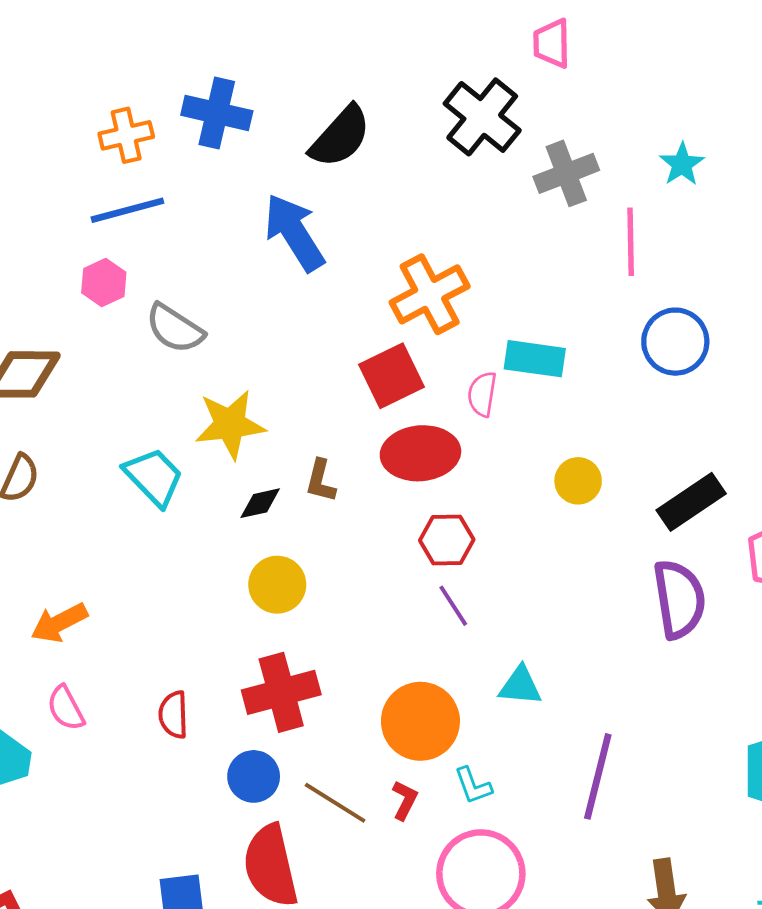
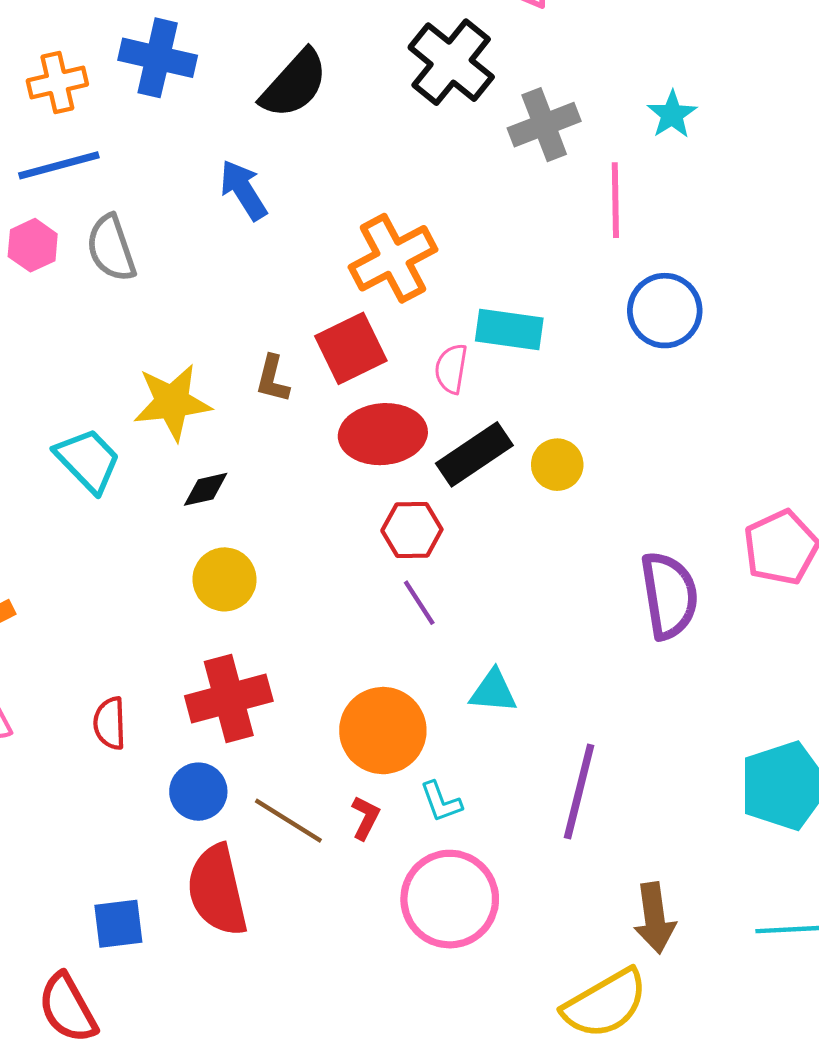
blue arrow: (294, 233) -> (243, 190), size x0.7
gray semicircle: (175, 328) -> (111, 248), moved, turned 38
brown L-shape: (321, 481) -> (272, 379), moved
black rectangle: (691, 502) -> (474, 454), moved

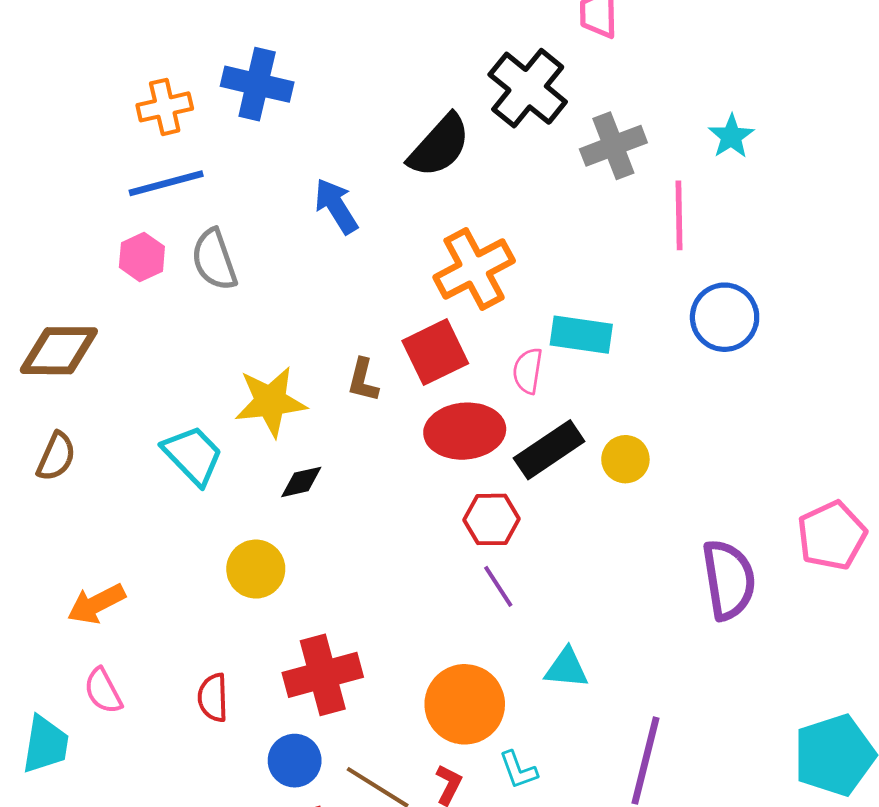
black semicircle: (294, 84) -> (439, 146), moved
yellow circle: (224, 579) -> (256, 569), moved

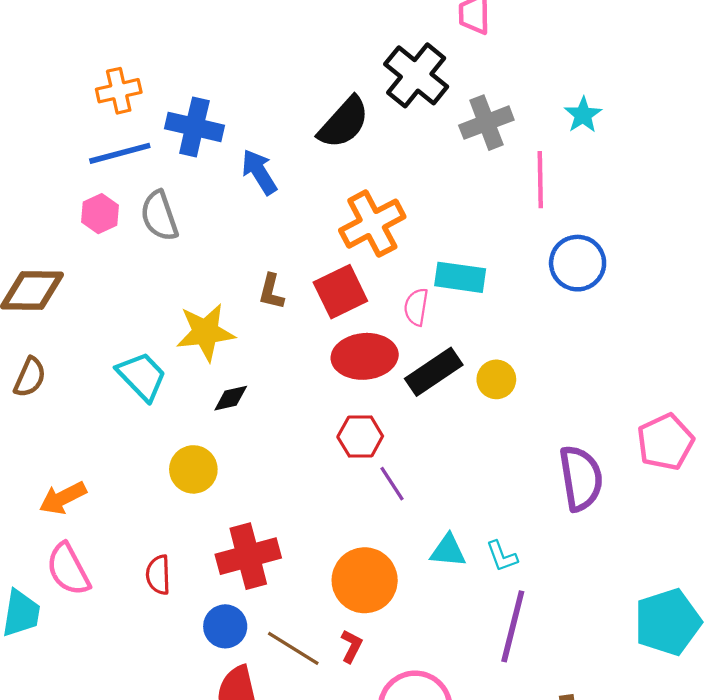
blue cross: (257, 84) -> (194, 127), moved
brown L-shape: (363, 380) -> (271, 292), moved
red hexagon: (492, 519) -> (360, 436), moved
pink semicircle: (103, 691) -> (68, 569), size x1.4
cyan L-shape: (518, 770) -> (502, 556), moved

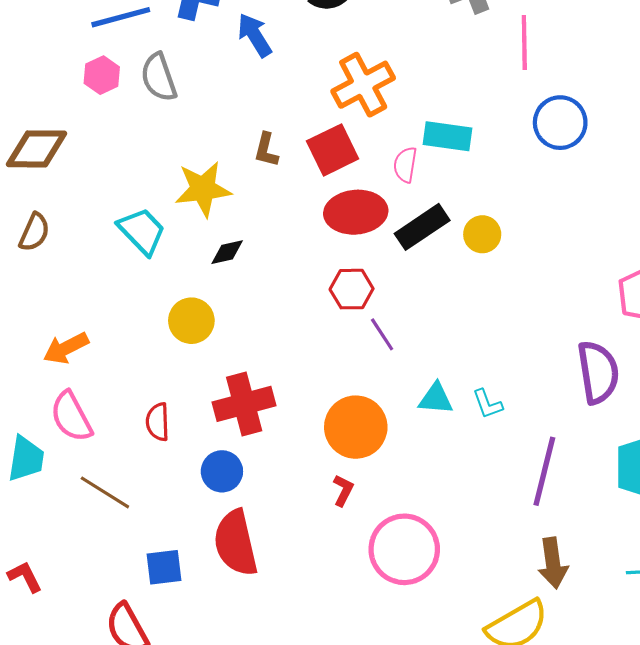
purple semicircle: (581, 478) -> (598, 372), moved
purple line: (513, 626) -> (544, 471), moved
brown line: (293, 648) -> (105, 492), moved

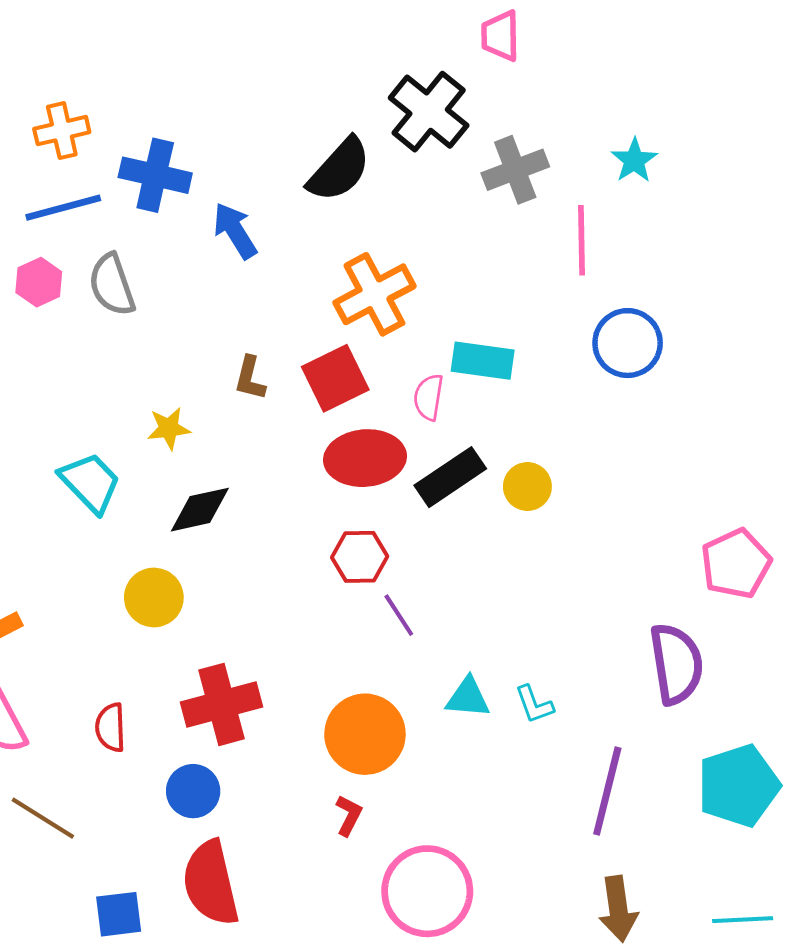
yellow star: (203, 189) -> (169, 428), size x0.6
black diamond: (227, 252) -> (200, 510), size x1.4

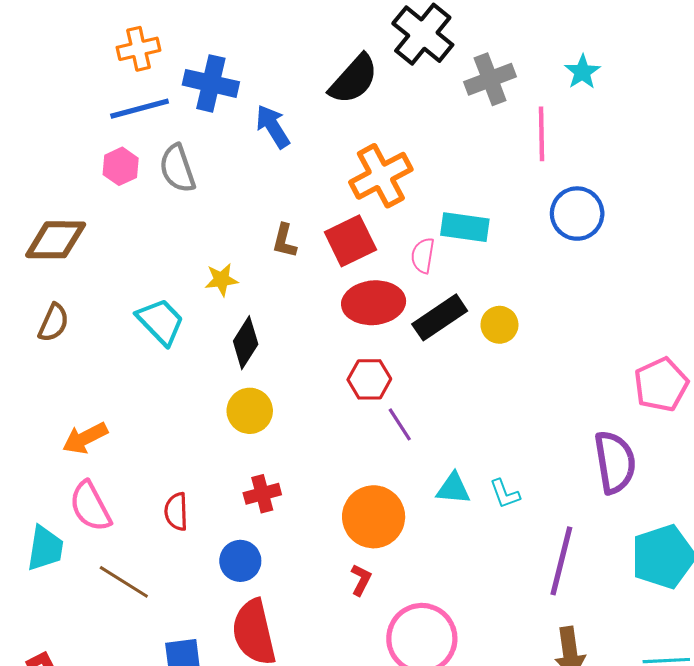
black diamond: (200, 510) -> (246, 343), turned -45
yellow circle: (154, 597) -> (250, 411), moved
red cross: (222, 704) -> (262, 494), size x0.6

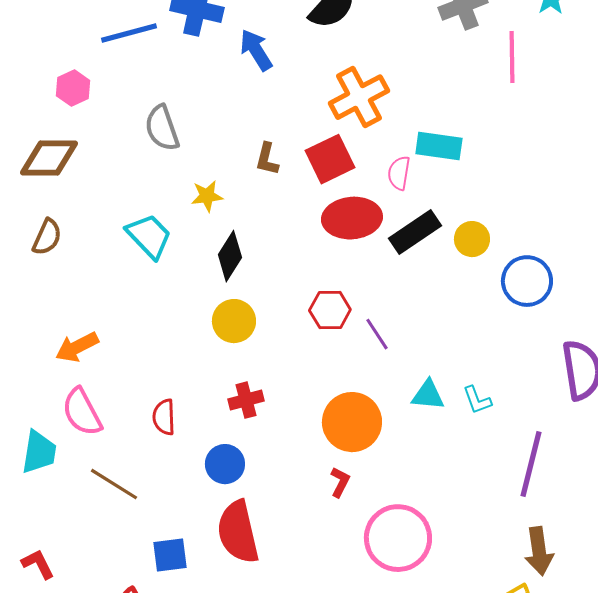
pink hexagon: (121, 166) -> (73, 88), moved
gray semicircle: (177, 168) -> (162, 128), moved
blue circle: (577, 214) -> (527, 281), moved
red hexagon: (369, 379) -> (330, 310), moved

